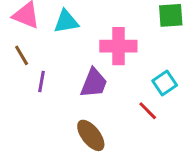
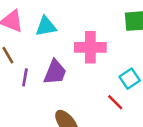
purple trapezoid: (94, 83) -> (55, 72), moved

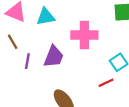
red line: (115, 102) -> (106, 83), turned -70

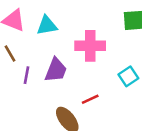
red line: (106, 83) -> (90, 99), moved

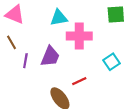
cyan triangle: (47, 25) -> (59, 18), moved

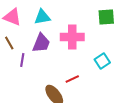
cyan triangle: (59, 18) -> (42, 17), moved
purple trapezoid: (50, 56) -> (41, 43), moved

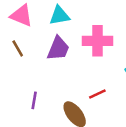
purple line: (22, 60) -> (34, 100), moved

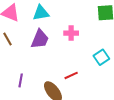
pink cross: (97, 41) -> (71, 33), size x0.6

